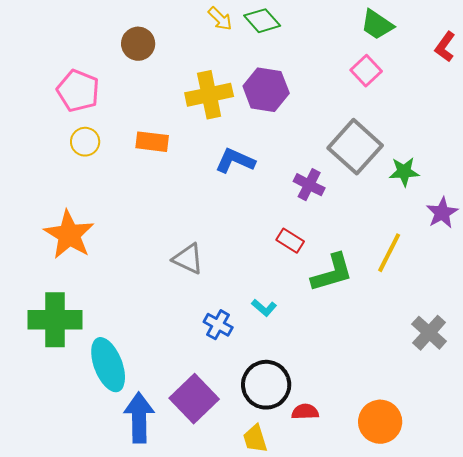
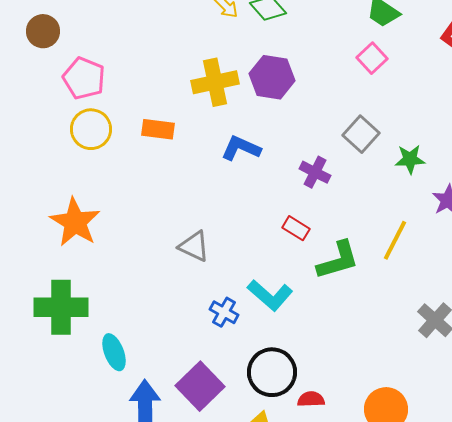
brown circle: (138, 44) -> (43, 31), moved
yellow circle: (85, 142) -> (91, 129), size x1.4
gray square: (355, 147) -> (361, 134), size x0.7
cyan L-shape: (264, 308) -> (270, 295), size x1.8
cyan ellipse: (108, 365) -> (114, 352), size x0.7

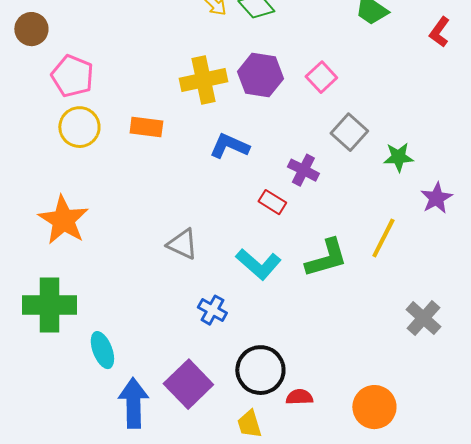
pink square: (372, 58) -> (321, 77), moved
red rectangle: (296, 228) -> (272, 202), moved
cyan L-shape: (270, 295) -> (258, 264), moved

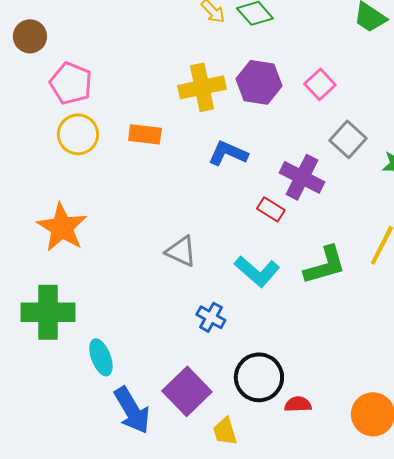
purple cross: (303, 170) -> (302, 177), size x1.4
blue arrow: (133, 403) -> (132, 410), turned 150
yellow trapezoid: (249, 424) -> (225, 431), moved

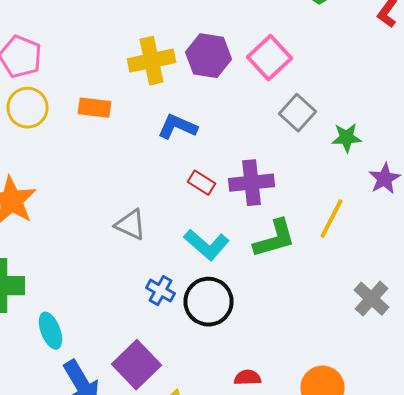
pink square: (320, 84) -> (270, 58), size x1.4
purple cross: (302, 177) -> (252, 183), moved, turned -33
red rectangle: (271, 209) -> (202, 183), moved
black circle: (259, 377) -> (208, 302), moved

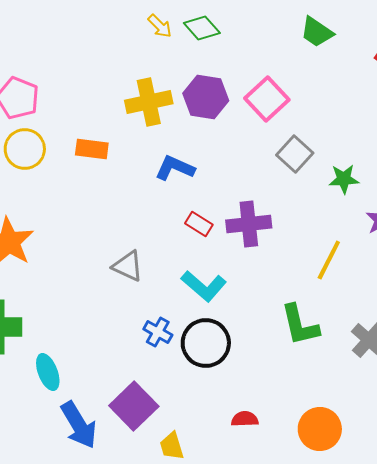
green L-shape: (274, 239) -> (300, 325), moved, turned 93

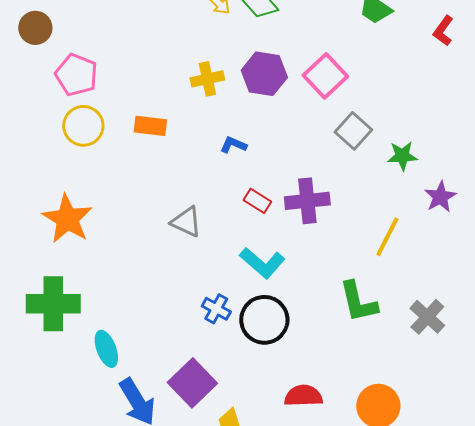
yellow cross: (149, 102) -> (207, 79), size x0.7
blue L-shape: (175, 168) -> (233, 145), size x0.7
gray triangle: (128, 266) -> (186, 222), moved
red semicircle: (245, 419) -> (303, 396), size x1.4

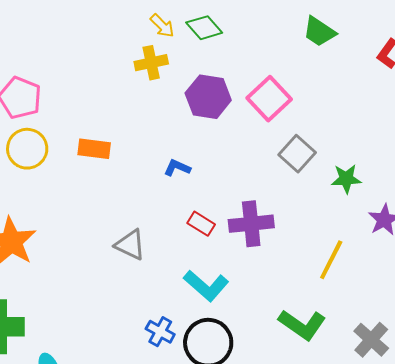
yellow cross: (207, 79) -> (151, 63), moved
green L-shape: (358, 302) -> (302, 325), turned -42

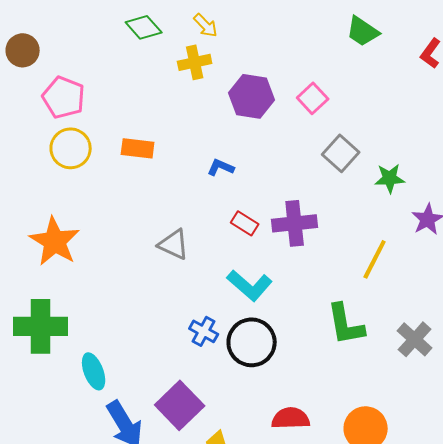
green diamond: (204, 28) -> (144, 27), moved
pink square: (269, 99) -> (313, 98), size x0.7
green L-shape: (302, 325) -> (346, 324), turned 45

